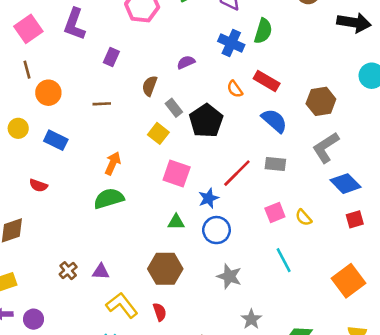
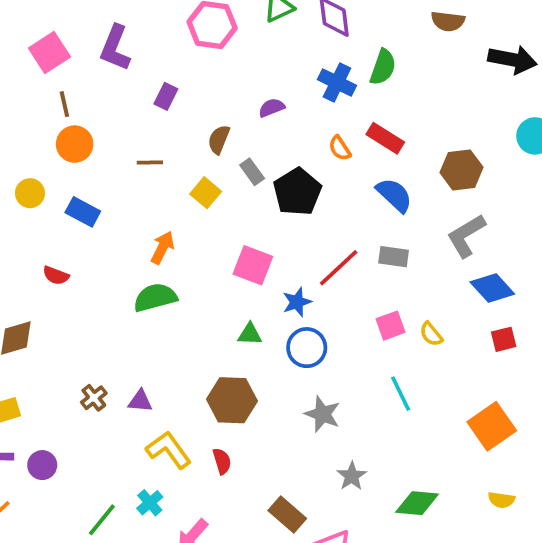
brown line: (27, 70) -> (64, 104), moved
yellow square: (158, 133) -> (206, 193), moved

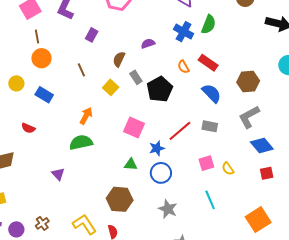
brown line: (150, 163) -> (81, 70), turned 64
brown cross: (94, 398) -> (42, 223), moved
purple triangle: (140, 401) -> (58, 174), moved, turned 40

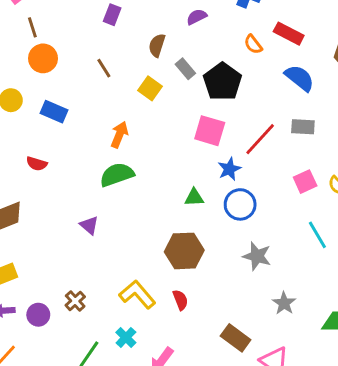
pink square: (134, 127) -> (210, 131), moved

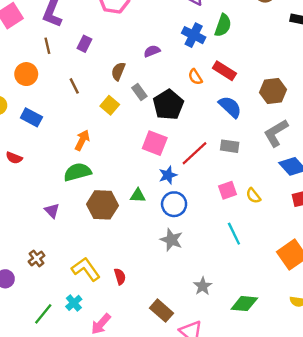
brown line: (32, 27) -> (47, 46), moved
brown hexagon: (184, 251) -> (102, 205), moved
gray star: (257, 256) -> (171, 240), moved
brown cross: (75, 301) -> (37, 258), moved

